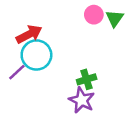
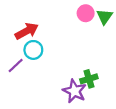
cyan circle: (36, 55) -> (33, 50), size x0.7
green cross: (87, 79) -> (89, 79), moved

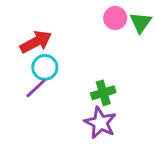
purple line: (16, 65) -> (36, 88), moved
green cross: (89, 79) -> (103, 93), moved

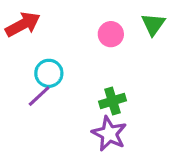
pink circle: (115, 18) -> (111, 34), moved
red arrow: (36, 42) -> (23, 24), moved

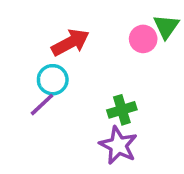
red arrow: (23, 24) -> (70, 42), moved
pink circle: (111, 34) -> (143, 39), moved

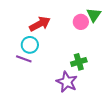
purple line: (42, 105) -> (24, 59), turned 63
green cross: (122, 110) -> (79, 62), moved

